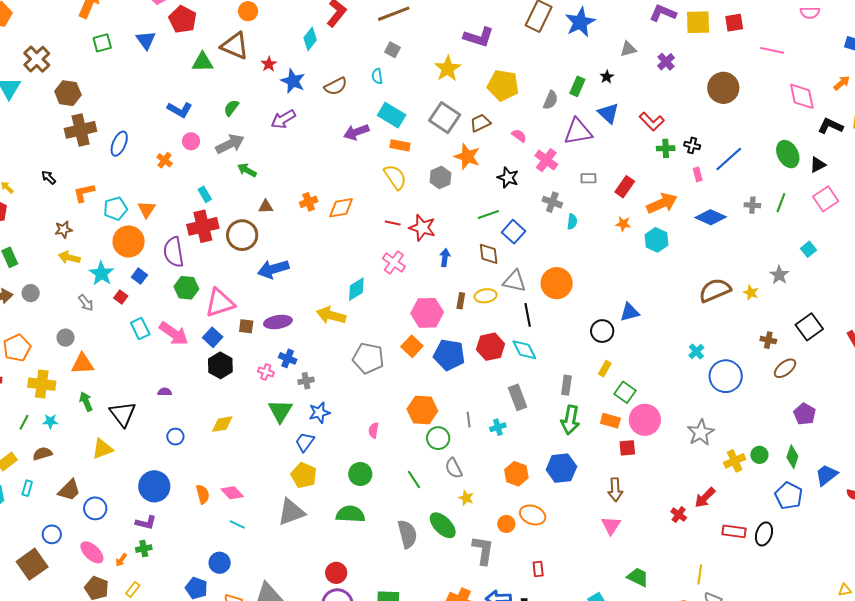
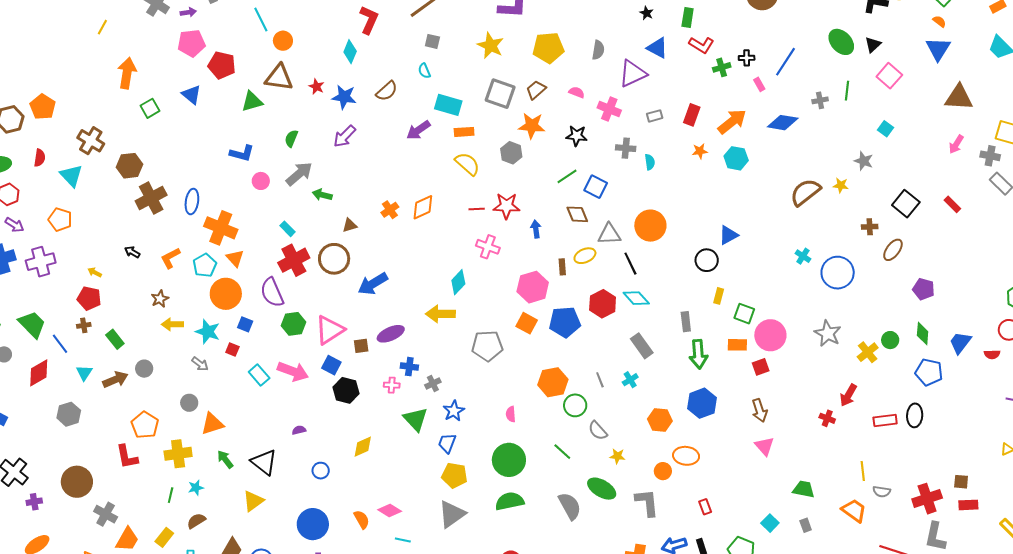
green rectangle: (577, 86) -> (688, 18), moved
orange cross: (165, 160) -> (221, 228), moved, size x2.0
green circle: (360, 474) -> (509, 460), size x1.4

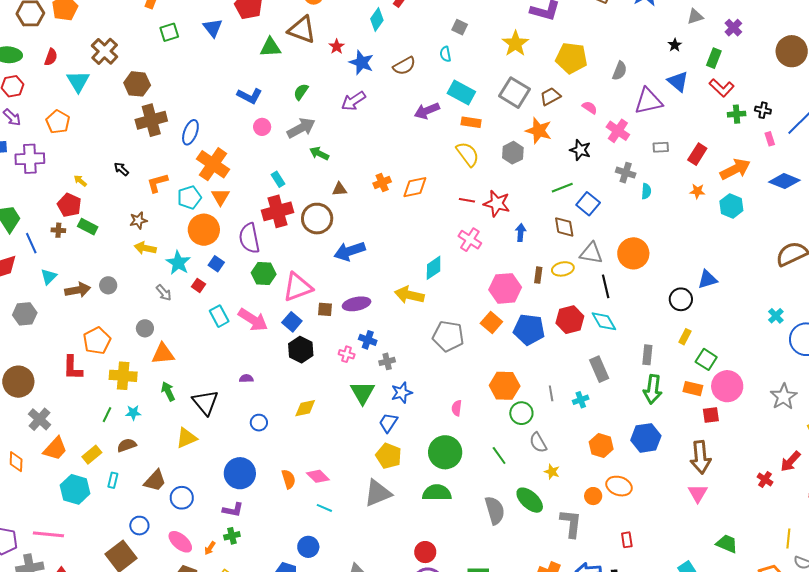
green rectangle: (115, 339) -> (88, 227), moved, turned -36
brown arrow: (760, 410) -> (701, 457), size x1.4

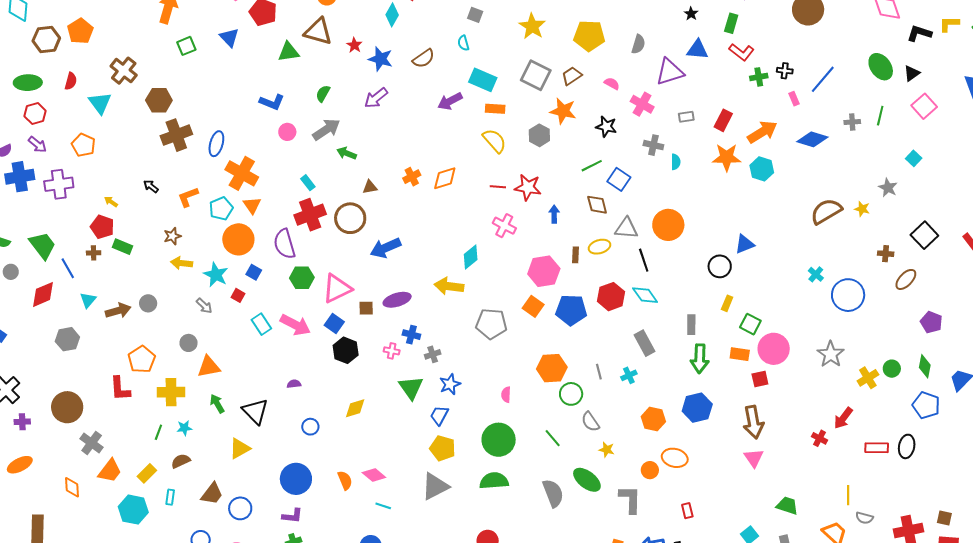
blue triangle: (678, 81) -> (697, 50), turned -30
orange star: (697, 191) -> (727, 157), size x1.8

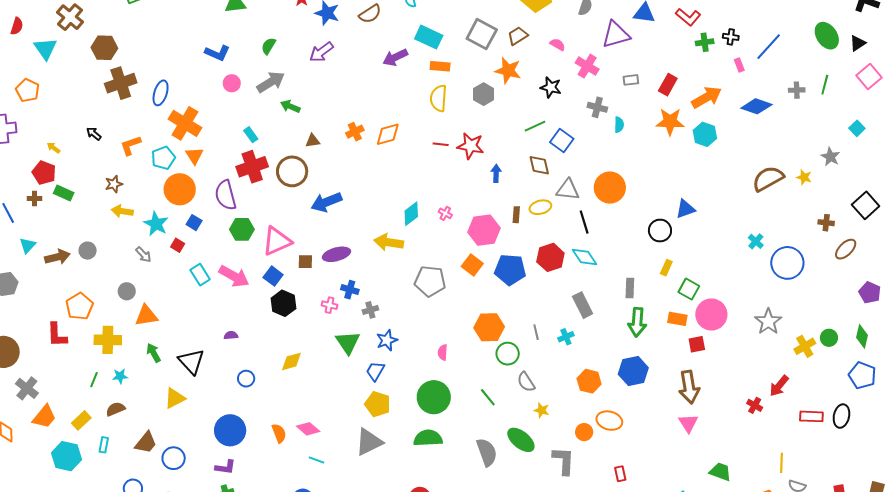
yellow semicircle: (494, 141) -> (438, 98), turned -136
pink cross: (504, 226) -> (445, 213), moved, size x0.6

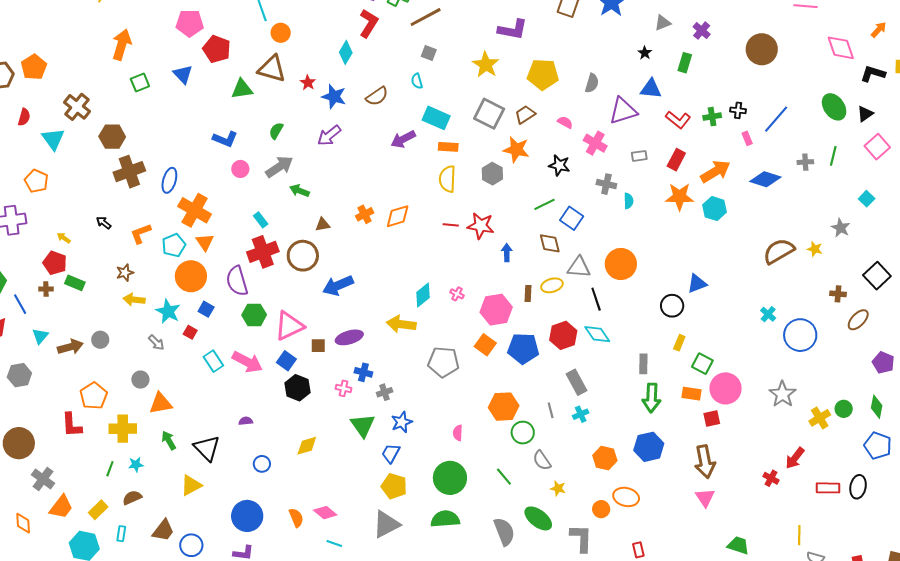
red L-shape: (688, 17) -> (678, 120), moved
gray rectangle: (583, 305) -> (576, 382), moved

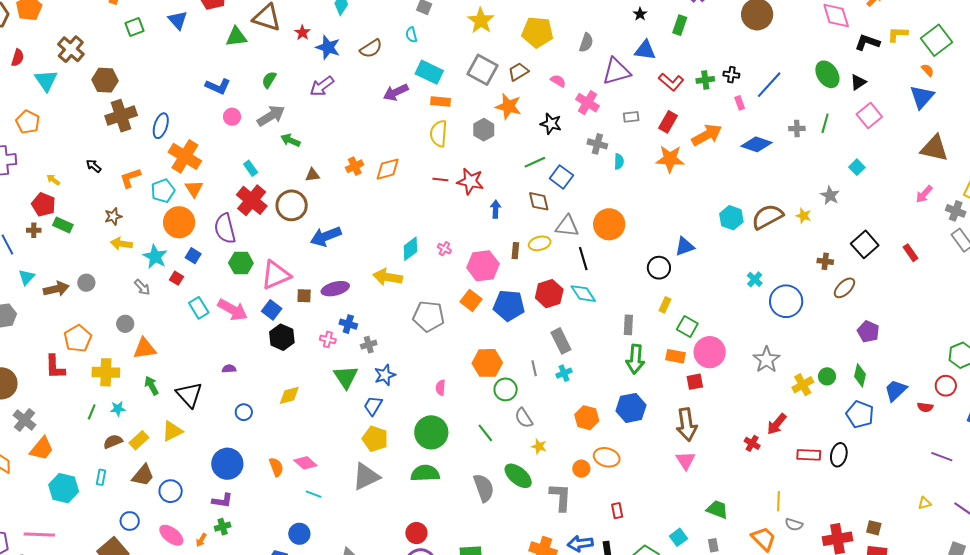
cyan hexagon: (715, 209) -> (731, 218), moved
red cross: (263, 252) -> (252, 200), turned -32
yellow rectangle: (98, 510) -> (139, 440), moved

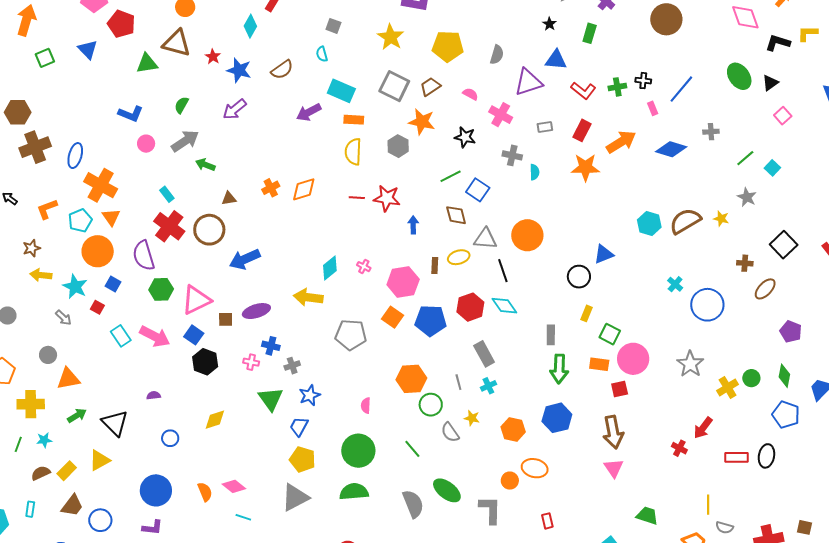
pink square: (869, 115) -> (783, 116), size x0.7
green line: (825, 123) -> (745, 158), moved, turned 36
green arrow: (151, 386) -> (77, 416), turned 90
yellow star: (539, 446) -> (472, 418), moved

